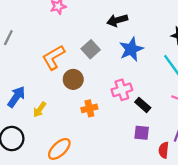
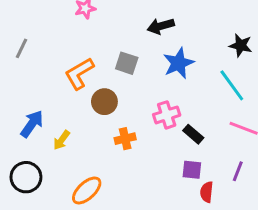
gray square: (91, 49) -> (127, 63), turned -30
red semicircle: (164, 150) -> (207, 192), moved

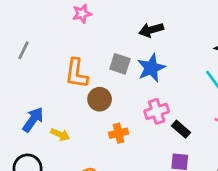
blue star: (178, 63) -> (151, 68), moved
orange L-shape: (79, 74) -> (76, 73), turned -52
yellow arrow: (61, 140) -> (60, 135), turned -102

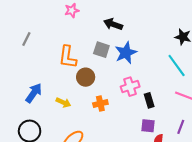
black arrow: (151, 30) -> (113, 24), moved, turned 36
black rectangle: (181, 129) -> (149, 100), turned 32
yellow arrow: (60, 135) -> (63, 102), moved

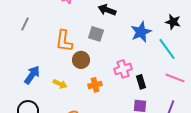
blue star: (126, 53) -> (141, 32), moved

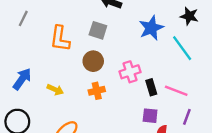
gray line: (25, 24) -> (23, 18), moved
brown circle: (81, 60) -> (93, 61), moved
pink line: (175, 78) -> (176, 91), moved

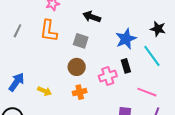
orange L-shape: (60, 39) -> (49, 31), moved
black rectangle: (151, 87) -> (126, 66), moved

